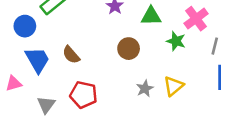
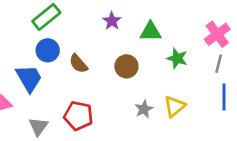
pink cross: (196, 19) -> (217, 34), moved
blue circle: (25, 26) -> (48, 50), moved
brown semicircle: (71, 55) -> (78, 64), moved

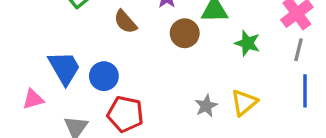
blue circle: (48, 50) -> (104, 76), moved
brown semicircle: (78, 64) -> (125, 22), moved
brown circle: (126, 66) -> (185, 33), moved

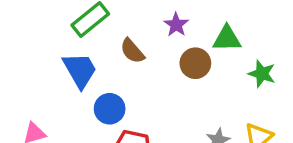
blue trapezoid: (64, 68) -> (80, 70), moved

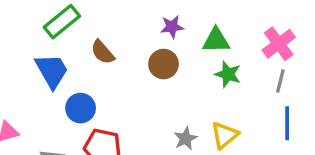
purple star: (176, 25) -> (172, 27), moved, turned 30
green triangle: (227, 39) -> (216, 40), moved

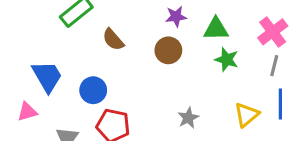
blue trapezoid: (52, 71) -> (47, 76), moved
yellow triangle: (224, 135) -> (247, 115), moved

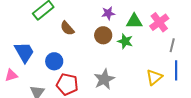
pink cross: (273, 32) -> (159, 22), moved
green star: (227, 60) -> (125, 41), moved
gray star: (188, 118) -> (104, 79), moved, size x1.5

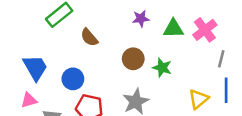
brown circle: (103, 35) -> (133, 59), moved
green star: (125, 41) -> (162, 68), moved
pink triangle: (11, 75) -> (29, 100), moved

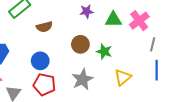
brown semicircle: (89, 37) -> (44, 27), turned -63
blue circle: (73, 79) -> (40, 61), moved
yellow triangle: (199, 99) -> (123, 77), moved

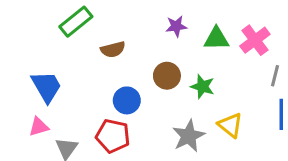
blue circle: (40, 61) -> (127, 100), moved
yellow triangle: (123, 77) -> (230, 125), turned -42
gray star: (82, 79) -> (189, 136), moved

